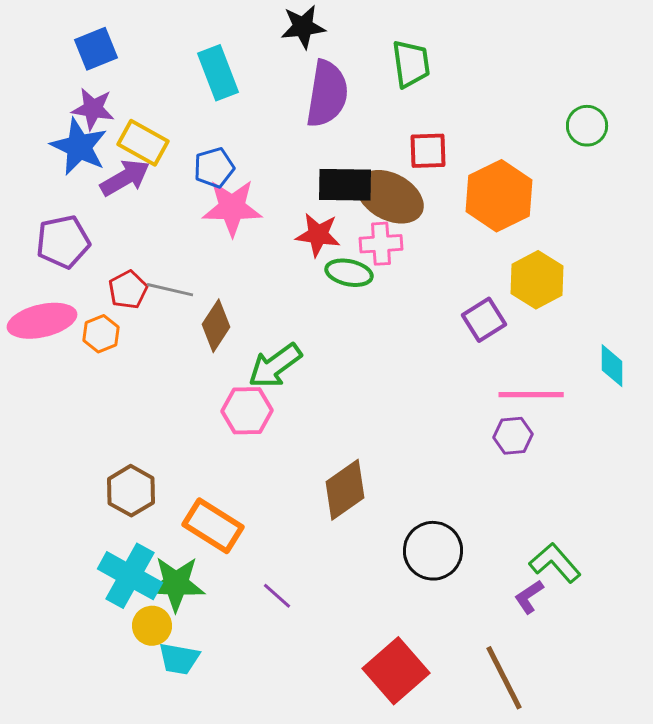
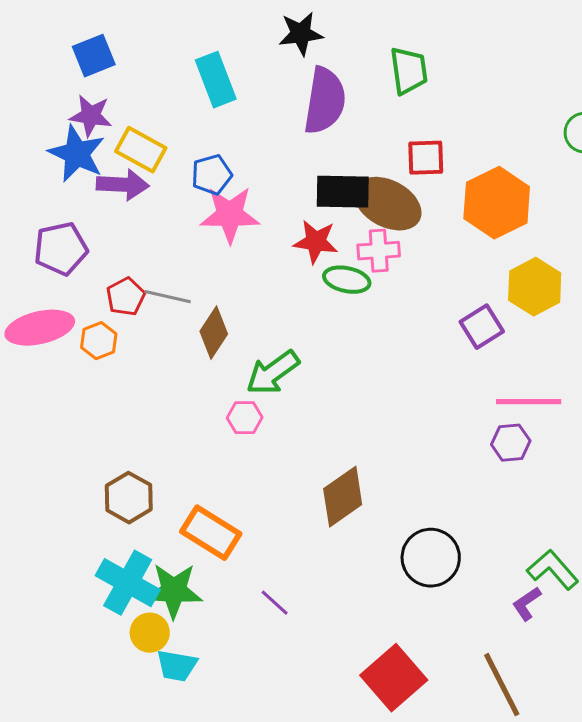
purple arrow: (125, 178) -> (123, 185), turned 33
pink hexagon: (247, 411) -> (245, 418), size x0.7

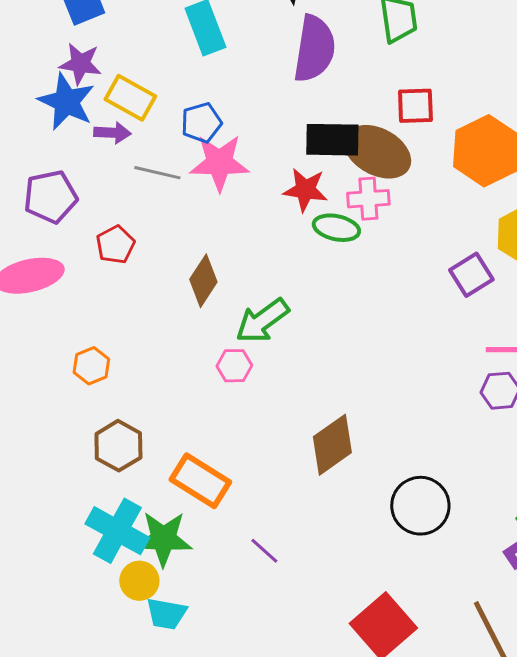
purple arrow: (123, 185) -> (112, 133), size x0.7
gray line: (168, 297) -> (157, 173), moved
orange hexagon: (99, 341) -> (91, 366), moved

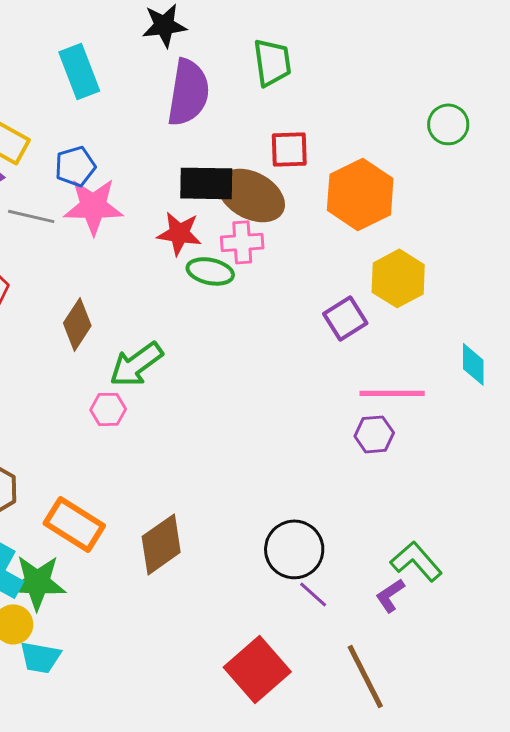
brown diamond: (332, 445) -> (161, 544), moved
purple line: (264, 551) -> (313, 594), moved

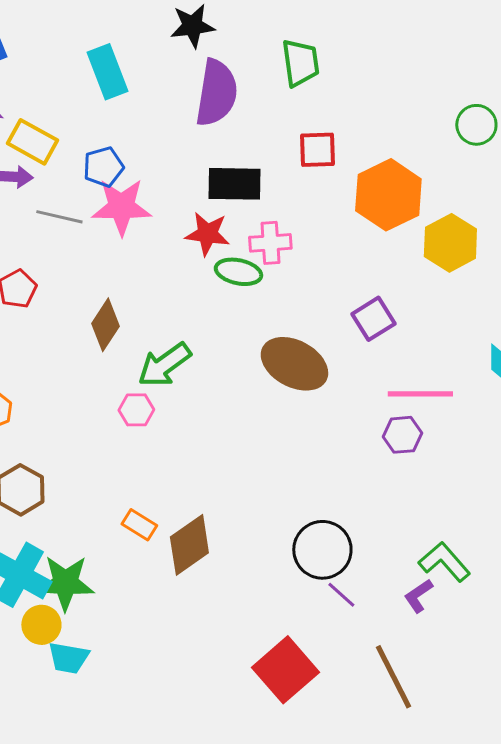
brown ellipse: (251, 195) -> (294, 364), moved
yellow hexagon: (398, 278) -> (450, 243), moved
orange rectangle: (74, 524) -> (139, 525), moved, size x0.6

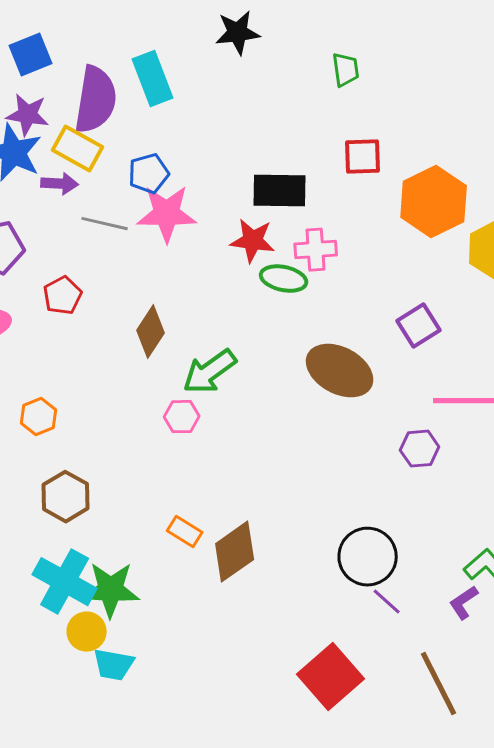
green trapezoid: (300, 63) -> (346, 70), size x0.7
purple semicircle: (216, 93) -> (96, 100), moved
purple hexagon: (402, 435) -> (420, 449), moved

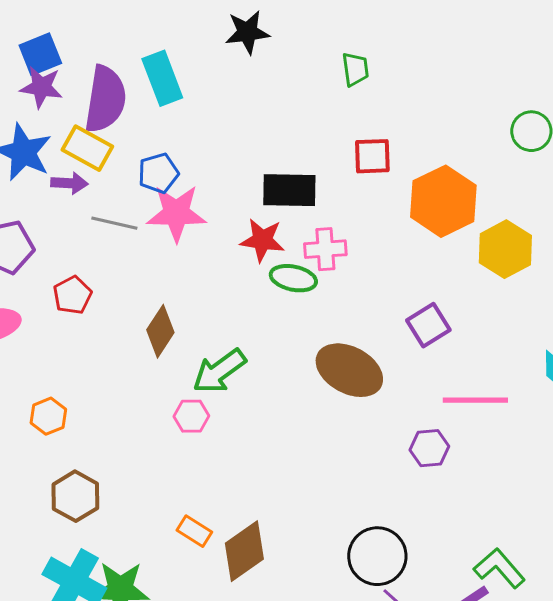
purple star: (28, 115) -> (41, 87), moved

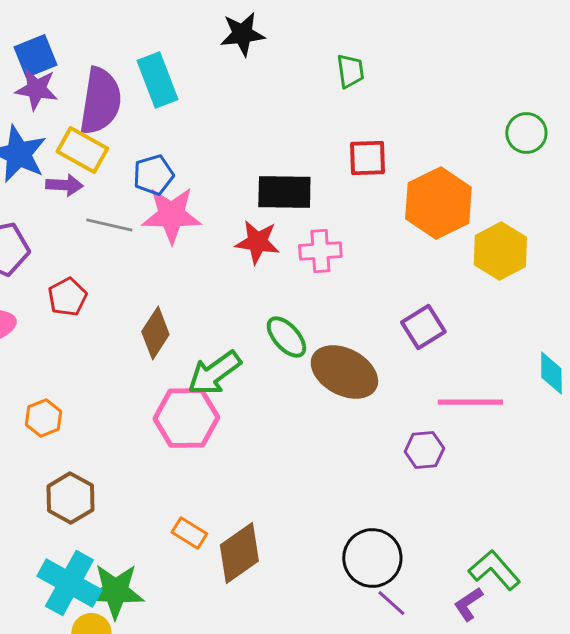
green ellipse: (293, 278) -> (286, 337), moved, turned 36
pink hexagon: (191, 416) -> (186, 418), size x1.8

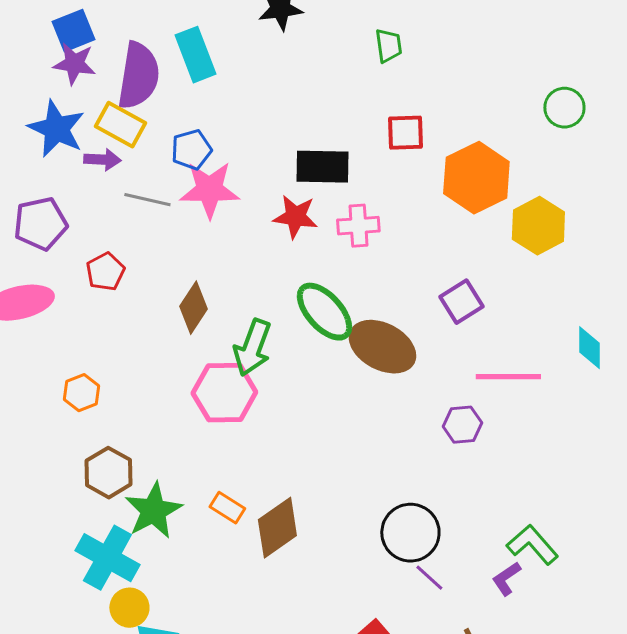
green ellipse: (286, 337) -> (324, 312), size x1.4
green arrow: (214, 373) -> (252, 348), turned -34
green star: (115, 591) -> (153, 511), moved, turned -30

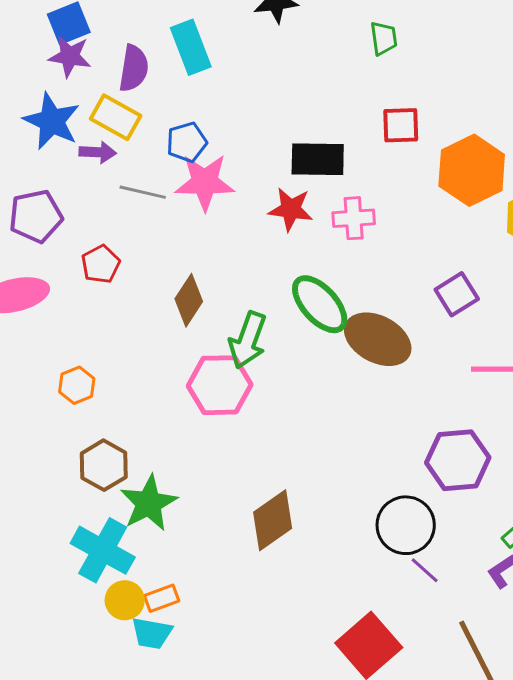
purple semicircle: (138, 76) -> (134, 68), size x0.7
purple hexagon: (462, 425) -> (458, 460), moved, size x1.6
orange rectangle: (227, 508) -> (162, 598), moved, turned -52

